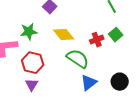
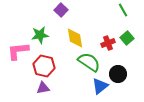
yellow diamond: (64, 35) -> (75, 38), turned 30
black circle: (120, 82) -> (118, 74), moved
purple triangle: (32, 85) -> (43, 88), turned 48

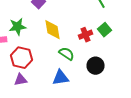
green semicircle: (89, 62) -> (66, 54), size x0.7
blue triangle: (100, 86) -> (60, 78), moved, turned 30

